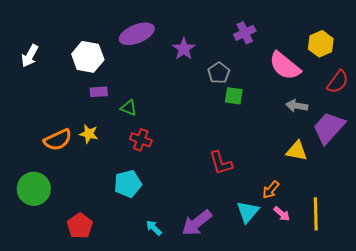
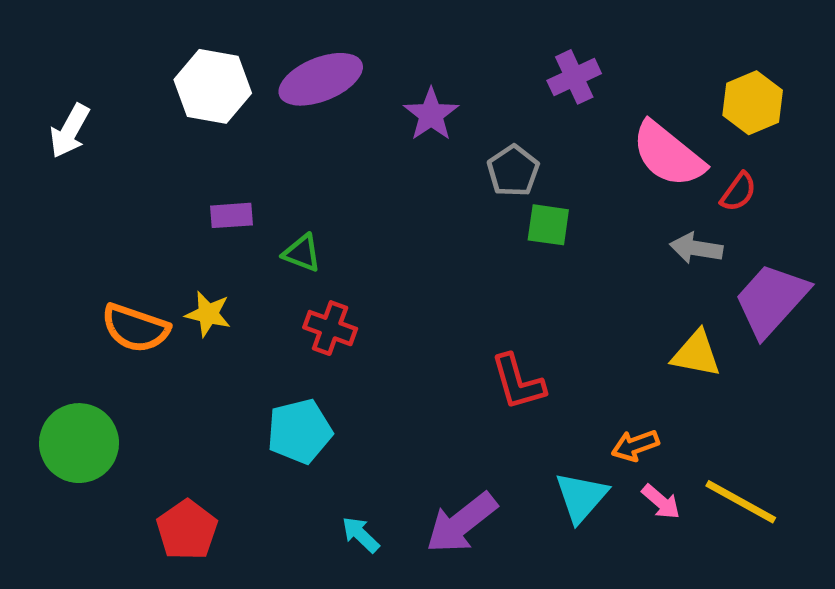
white hexagon: (88, 57) -> (213, 86), moved
red semicircle: (338, 82) -> (738, 192), moved, size x0.7
orange semicircle: (58, 140) -> (135, 328), turned 44
orange arrow: (271, 190) -> (635, 445), turned 30
yellow line: (316, 214) -> (741, 502), turned -60

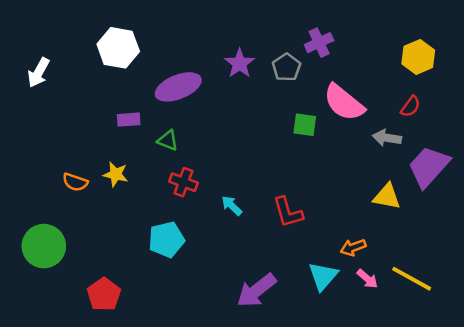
purple ellipse: (321, 79) -> (178, 87), moved
pink semicircle: (668, 154) -> (344, 103), moved
gray pentagon: (513, 171) -> (286, 67), moved
orange semicircle: (135, 328) -> (75, 182), size x0.7
cyan arrow: (361, 535) -> (232, 206), moved

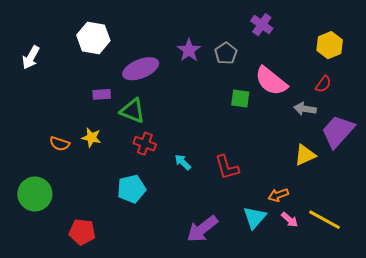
purple cross: (319, 43) -> (262, 25), moved, turned -30
green triangle: (168, 140) -> (132, 111), size x1.5
yellow triangle: (387, 197) -> (305, 155), turned -35
red pentagon: (104, 294) -> (82, 232), turned -30

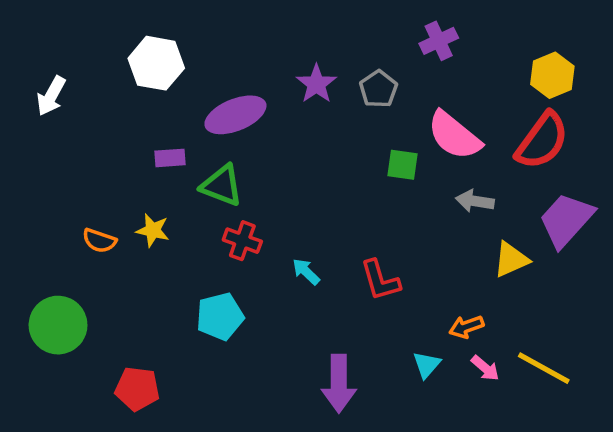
purple cross: (262, 25) -> (439, 41), turned 30
red semicircle: (323, 84) -> (542, 141), size x2.0
gray arrow: (305, 109) -> (475, 201), moved
cyan triangle: (255, 218) -> (427, 365), size x0.7
purple arrow: (202, 229) -> (339, 384), turned -52

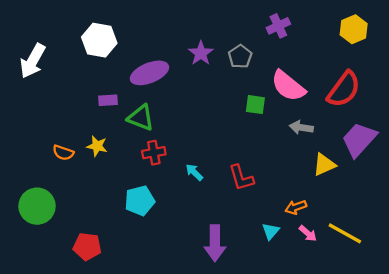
yellow hexagon: (552, 75) -> (354, 29), moved
white arrow: (51, 96) -> (33, 61), size x1.4
red cross: (242, 241) -> (154, 153), turned -30

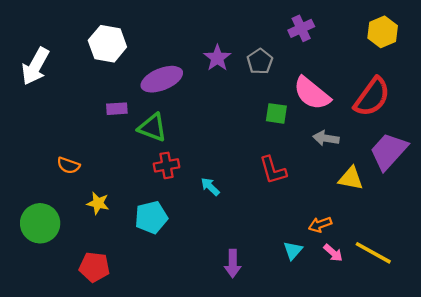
yellow star: (97, 146) -> (98, 203), moved
yellow triangle: (324, 165) -> (351, 178), turned 35
red L-shape: (241, 178) -> (273, 170), moved
purple arrow: (215, 243) -> (233, 263), size x0.7

